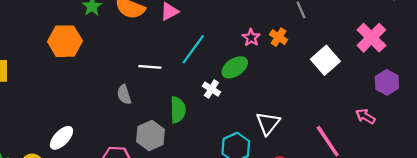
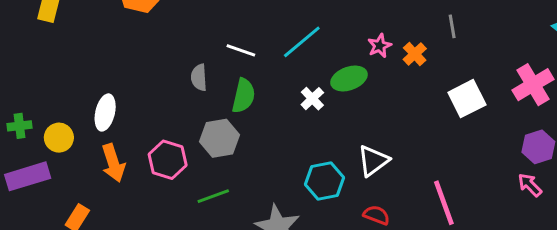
green semicircle: (178, 110) -> (244, 96), moved
pink arrow: (365, 116) -> (530, 185), moved
white ellipse: (61, 138) -> (105, 112), turned -45

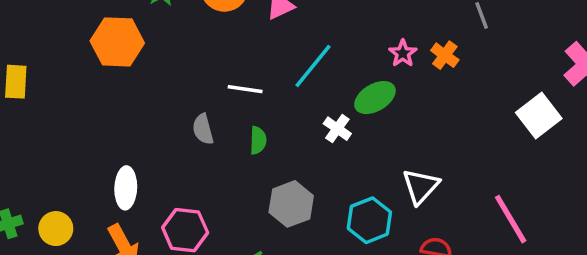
green semicircle: (244, 96) -> (258, 140), size x0.7
white square: (467, 99) -> (539, 116), moved
white ellipse: (105, 112) -> (126, 188), moved
gray hexagon: (219, 138) -> (291, 204), moved

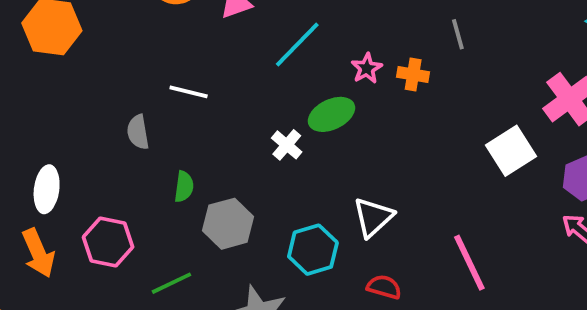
orange cross: (445, 55) -> (413, 75), turned -32
cyan line: (313, 66) -> (297, 44), moved
green semicircle: (258, 140) -> (184, 187), moved

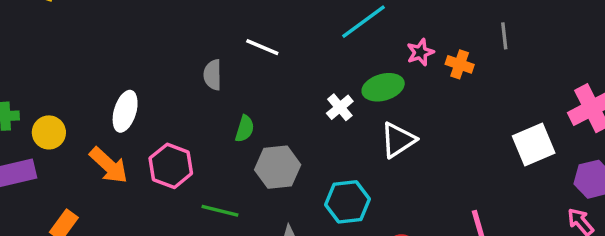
white triangle: (373, 217) -> (398, 140), moved
orange arrow: (38, 253) -> (109, 165), turned -33
green line: (171, 283) -> (220, 211), turned 30

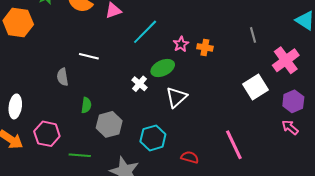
gray line: (504, 36) -> (253, 35), moved

